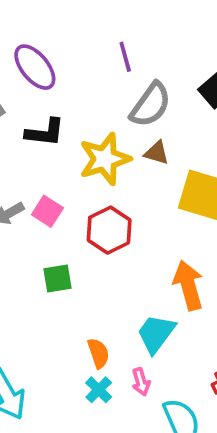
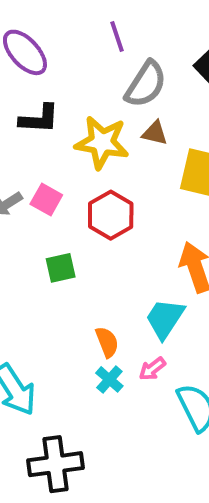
yellow star: (105, 159) -> (102, 142), turned 30
pink arrow: (141, 382) -> (152, 369), turned 72

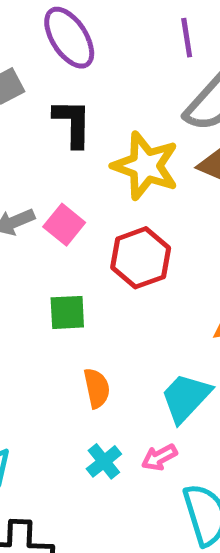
black L-shape: (39, 119) -> (73, 123), turned -102
orange semicircle: (107, 342) -> (97, 388), moved

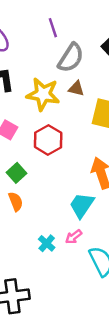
green square: (67, 312) -> (16, 173), turned -30
orange semicircle: (97, 388) -> (16, 202), moved

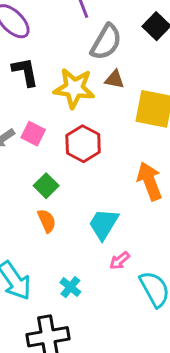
cyan trapezoid: (82, 205) -> (104, 224), moved
cyan cross: (47, 243) -> (70, 287), moved

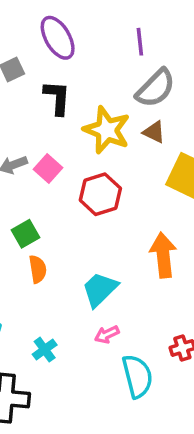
green square: (46, 186) -> (26, 234), moved

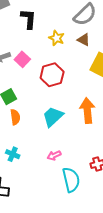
yellow star: (107, 130) -> (57, 38), size x0.6
cyan trapezoid: (100, 289) -> (53, 117), moved
cyan cross: (45, 350) -> (13, 154), moved, turned -32

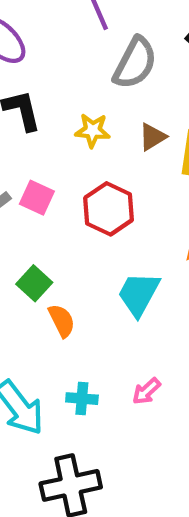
brown triangle: (84, 40) -> (153, 137), moved, turned -40
pink arrow: (54, 155) -> (146, 391), moved

